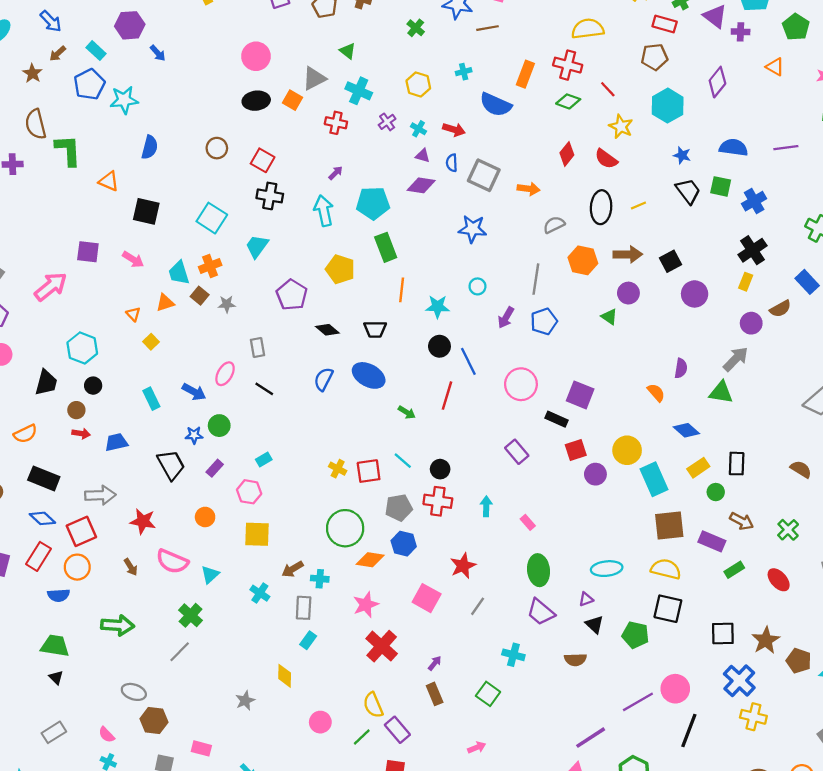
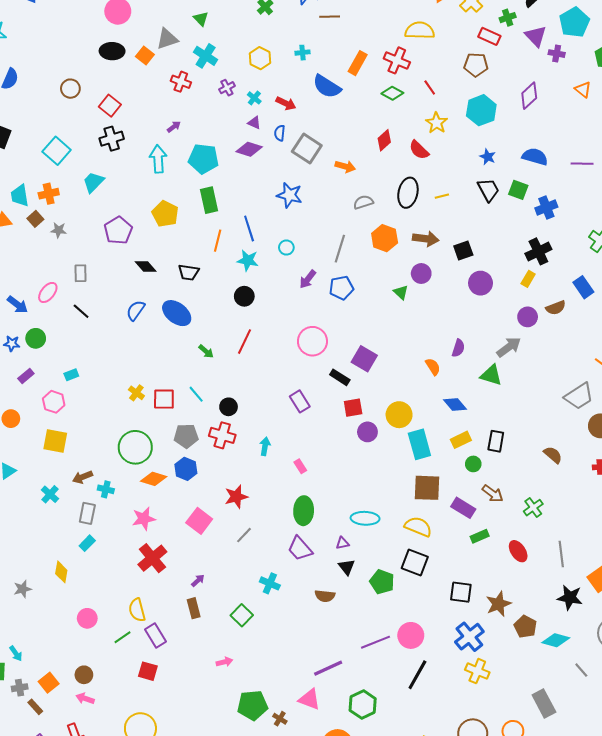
black cross: (270, 196) -> (112, 139), turned -35
blue line: (468, 361) -> (249, 229), moved

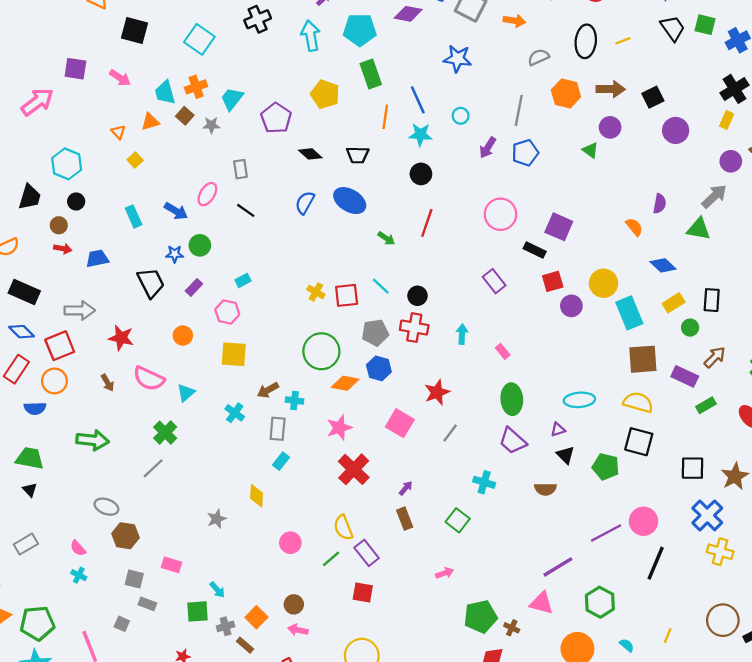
cyan trapezoid: (93, 182) -> (232, 99), moved
brown arrow: (493, 494) -> (715, 357), turned -75

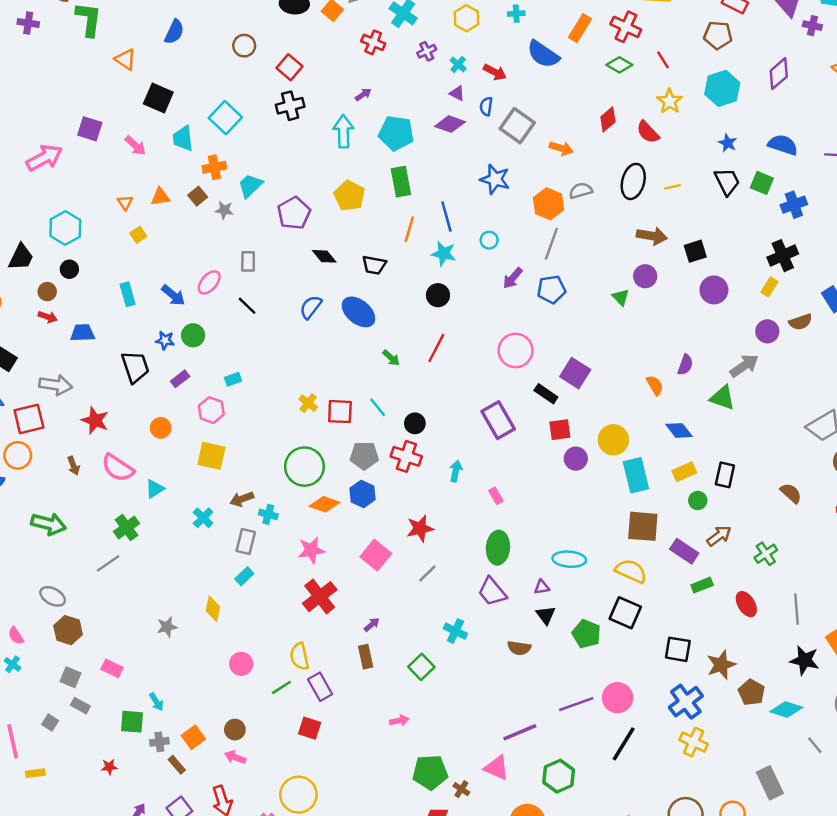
cyan trapezoid: (165, 92) -> (183, 138), moved
orange hexagon: (566, 93) -> (548, 204), moved
purple rectangle: (494, 281) -> (498, 420), size x1.4

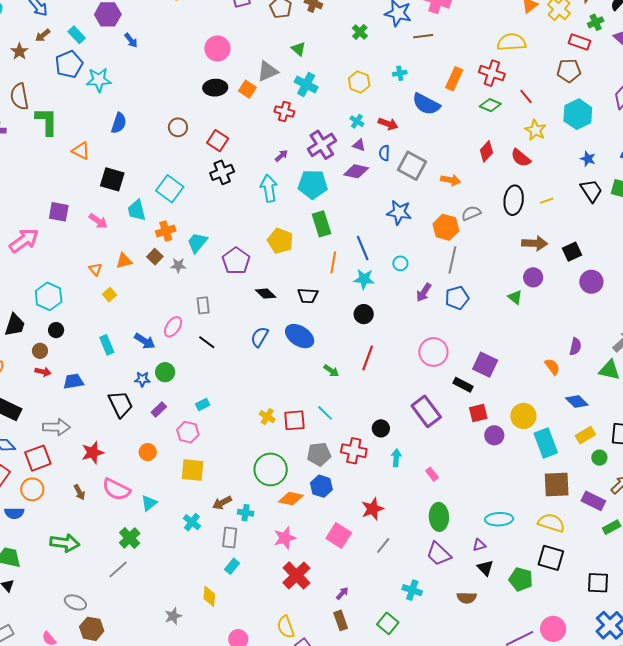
purple cross: (427, 51) -> (322, 145), moved, size x1.8
red star: (95, 420) -> (93, 453), turned -30
black circle: (415, 423) -> (381, 428), moved

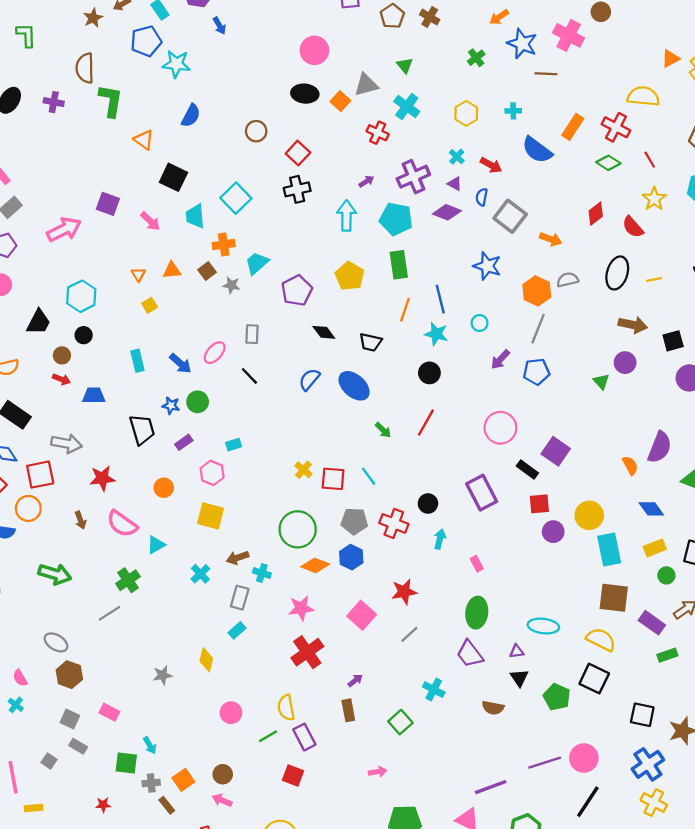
purple semicircle: (575, 347) -> (660, 447), size x1.6

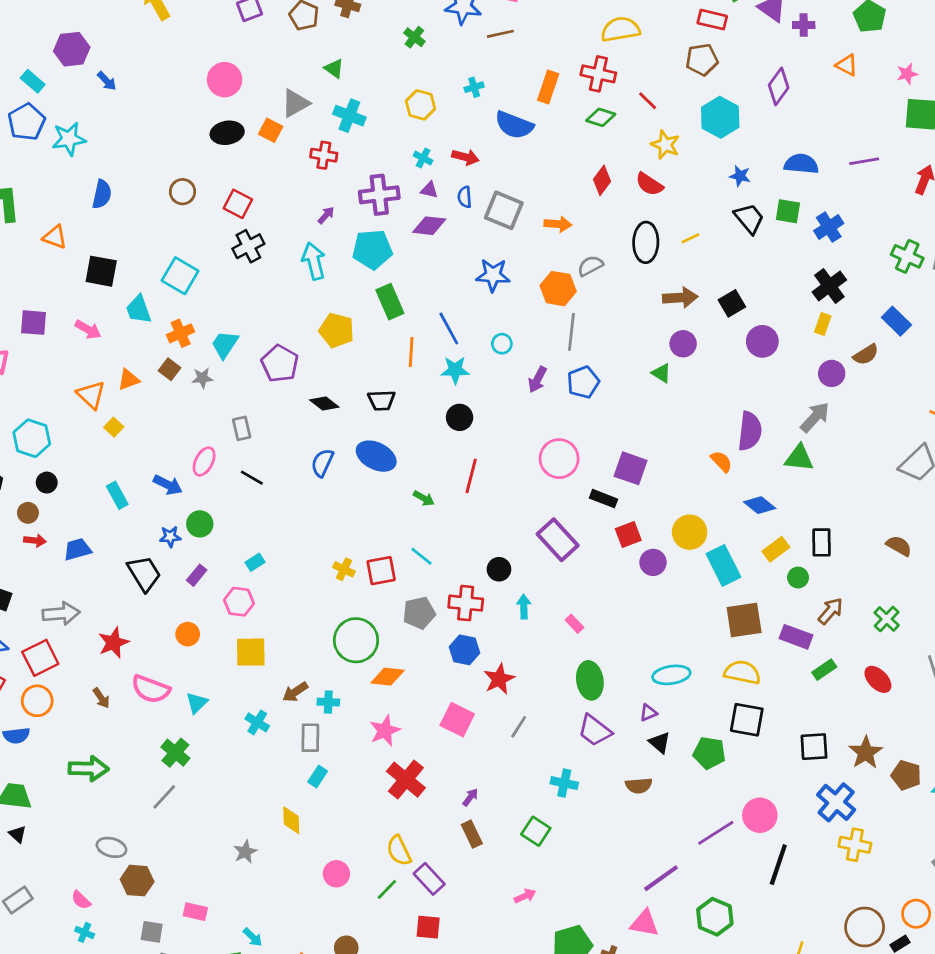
purple cross: (413, 177) -> (379, 195), turned 32
orange triangle: (138, 274) -> (91, 395), size x1.6
blue hexagon: (351, 557) -> (465, 650), moved

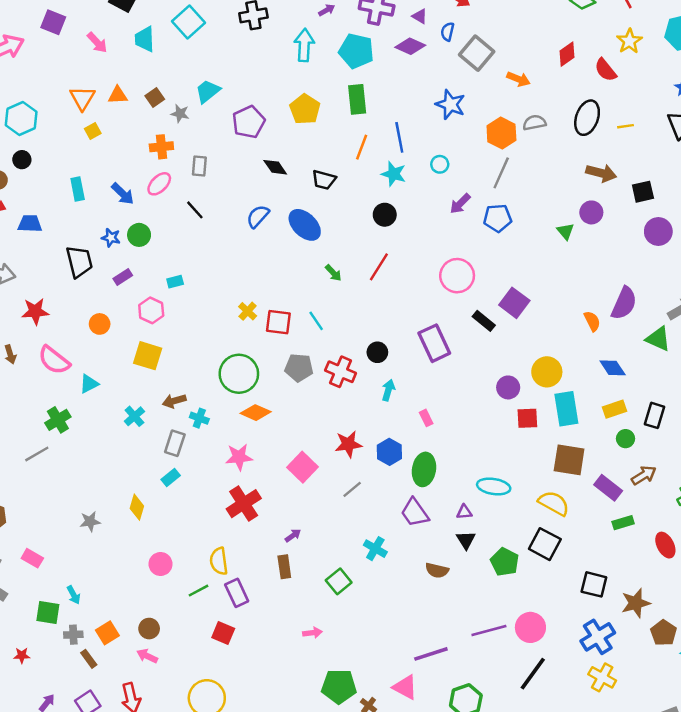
orange cross: (181, 333) -> (161, 147), moved
red square: (628, 535) -> (527, 418), moved
blue hexagon: (465, 650) -> (389, 452), moved

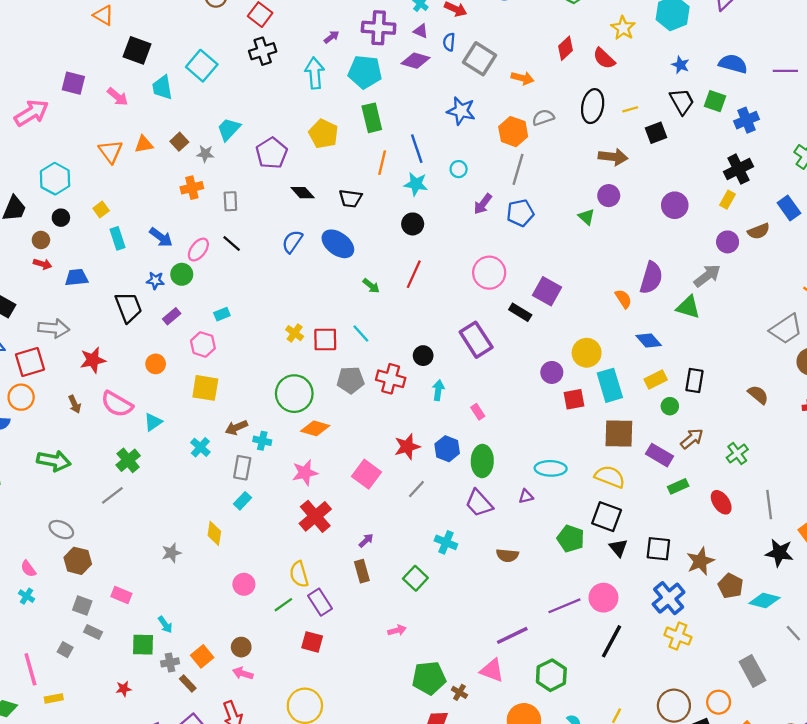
yellow square: (93, 131) -> (101, 209), moved
pink ellipse: (159, 184) -> (198, 250), moved
black square: (643, 192) -> (656, 133), moved
black triangle: (466, 540) -> (618, 548), moved

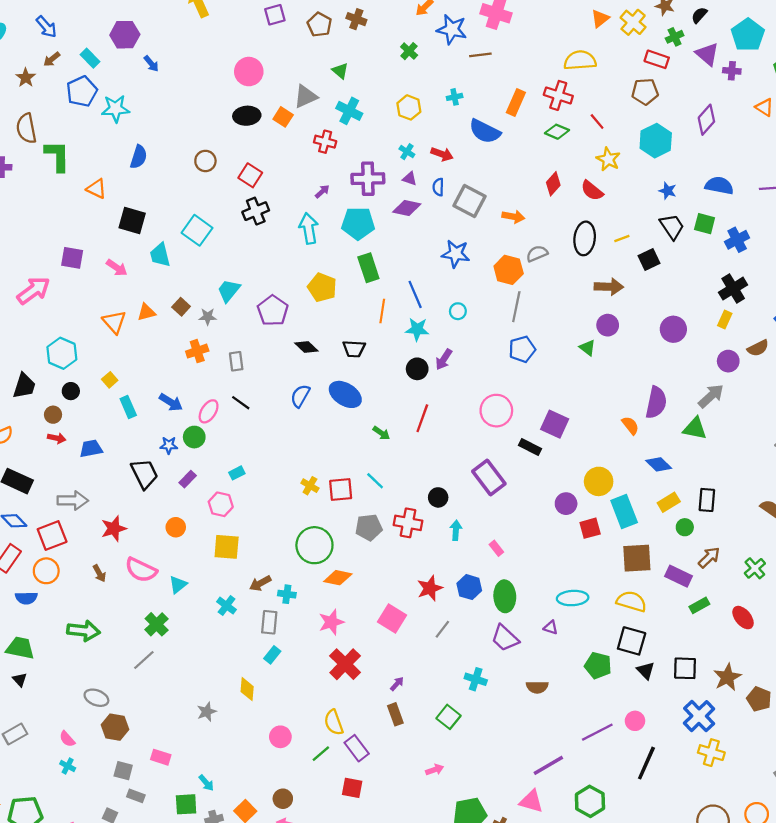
purple arrow: (483, 204) -> (444, 359), moved
purple triangle: (526, 496) -> (551, 628), turned 35
pink circle: (603, 598) -> (635, 721), size x0.7

